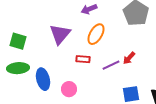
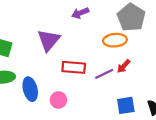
orange ellipse: (96, 34) -> (115, 40), moved, turned 55
red rectangle: (83, 59) -> (74, 67), size x1.5

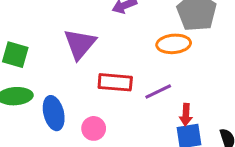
red arrow: (124, 66) -> (186, 115), moved, turned -40

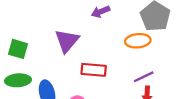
purple line: (158, 92) -> (144, 77), moved

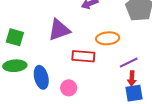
purple triangle: (67, 41) -> (59, 30), turned 30
orange ellipse: (138, 41) -> (108, 38), moved

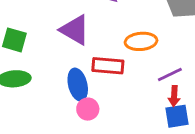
purple triangle: (59, 30) -> (75, 30), turned 50
blue ellipse: (41, 77) -> (78, 85), moved

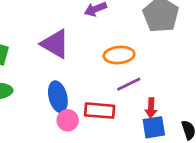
red rectangle: (108, 66) -> (100, 111), moved
purple line: (170, 74) -> (129, 84), moved

